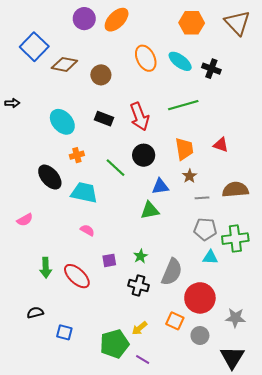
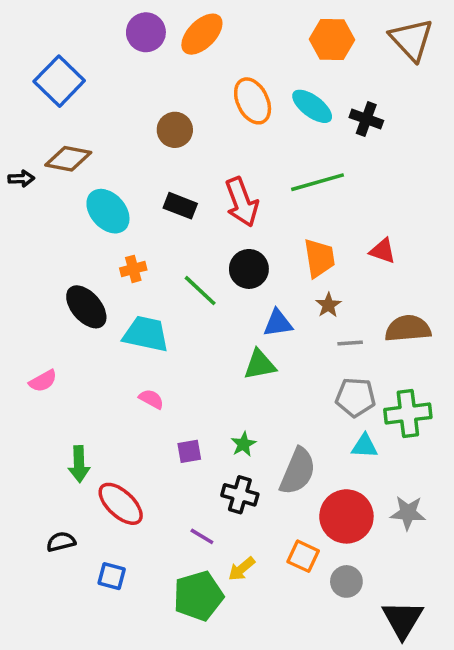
brown diamond: (64, 64) -> (68, 159), moved
red ellipse: (77, 276) -> (121, 504), moved
gray star: (235, 318) -> (408, 513), moved
purple line: (143, 359) -> (202, 536), moved

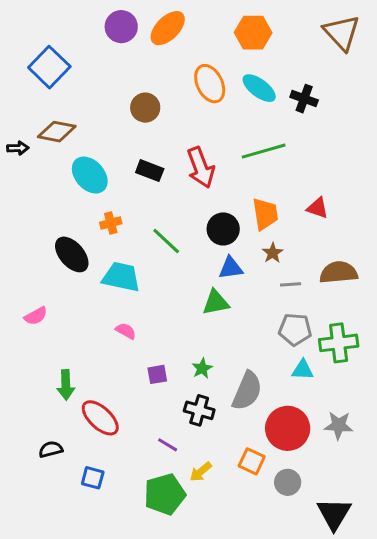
orange hexagon: (332, 40) -> (253, 33), moved
black circle: (249, 269) -> (223, 229), moved

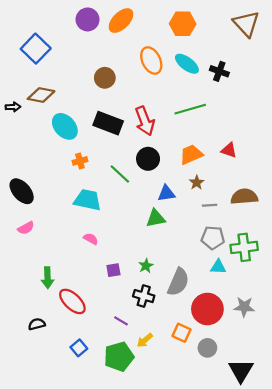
black rectangle: (150, 171) -> (108, 123), size x1.5
orange trapezoid: (265, 214) -> (191, 154), turned -105
black circle: (223, 229) -> (148, 159), moved
black ellipse: (72, 254) -> (22, 191), moved
blue square: (93, 478) -> (79, 348), moved, turned 35

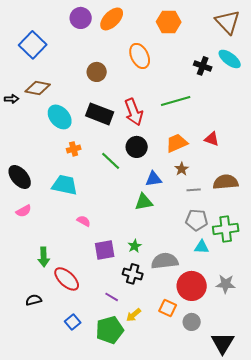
cyan ellipse: (187, 64) -> (230, 59), moved
cyan trapezoid: (88, 200) -> (65, 185), moved
purple square: (113, 270) -> (105, 250), size x1.5
gray semicircle: (178, 282) -> (165, 261), turned -120

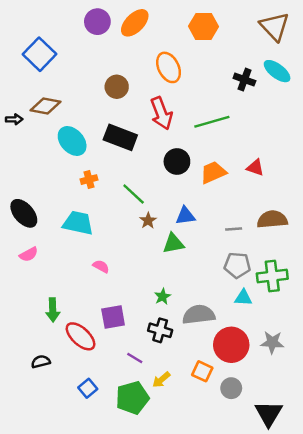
red arrow: (134, 112) -> (161, 113), moved
black circle: (137, 147) -> (177, 162), moved
brown star: (182, 169) -> (148, 221), moved
purple square: (105, 250) -> (113, 317), moved

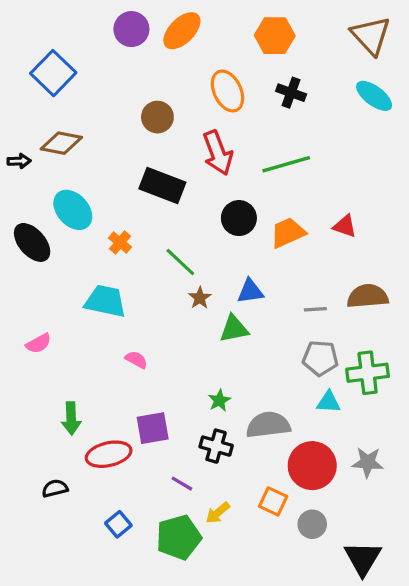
black cross: (244, 80) -> (291, 93), moved
cyan ellipse: (72, 141) -> (73, 210), moved
orange cross: (89, 180) -> (120, 242), turned -35
black ellipse: (24, 213) -> (32, 242), moved
red ellipse: (81, 336) -> (109, 454), turned -56

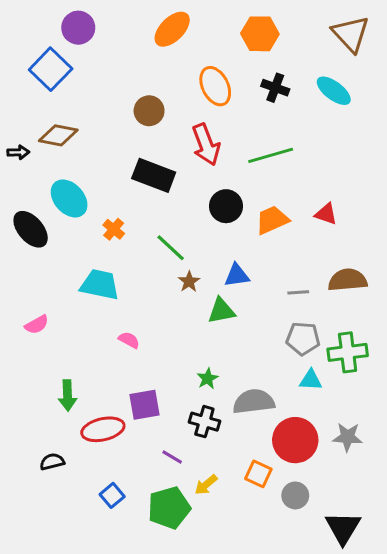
purple circle: (131, 29) -> (78, 28), moved
cyan ellipse: (374, 96) -> (334, 91), moved

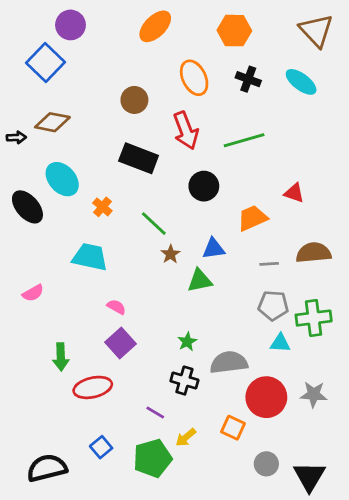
orange trapezoid: (272, 220) -> (252, 218), moved
purple square: (144, 405) -> (121, 343), moved, turned -32
black semicircle: (52, 462) -> (47, 468), moved, size x1.8
gray circle: (295, 495) -> (266, 464), moved

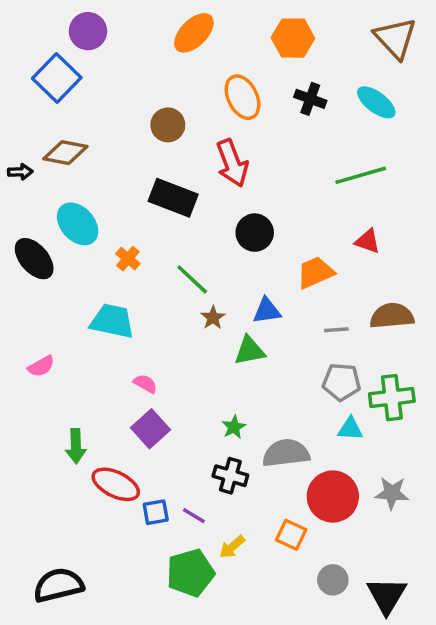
green line: (244, 140) -> (361, 175), moved
red ellipse: (93, 387) -> (116, 484), turned 39
blue square: (101, 447) -> (156, 512), moved, turned 30

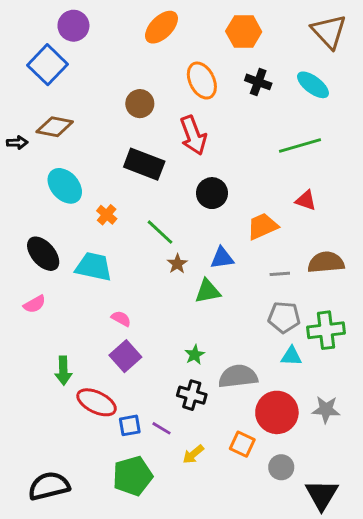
black ellipse: (34, 259) -> (43, 254), moved
green pentagon: (190, 573) -> (133, 476), moved
gray circle: (333, 580) -> (281, 467), moved

